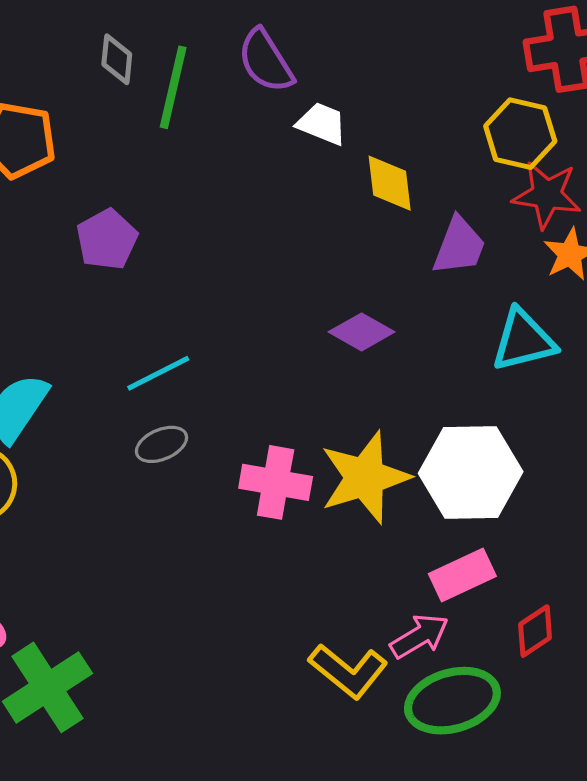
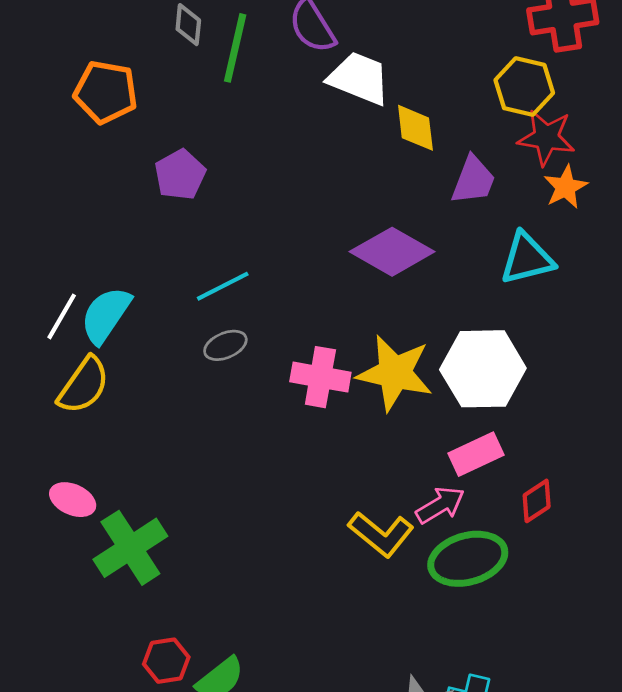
white trapezoid: (322, 124) -> (359, 78), size x1.5
purple diamond: (362, 332) -> (392, 252), size x1.5
yellow star: (365, 477) -> (395, 373), turned 30

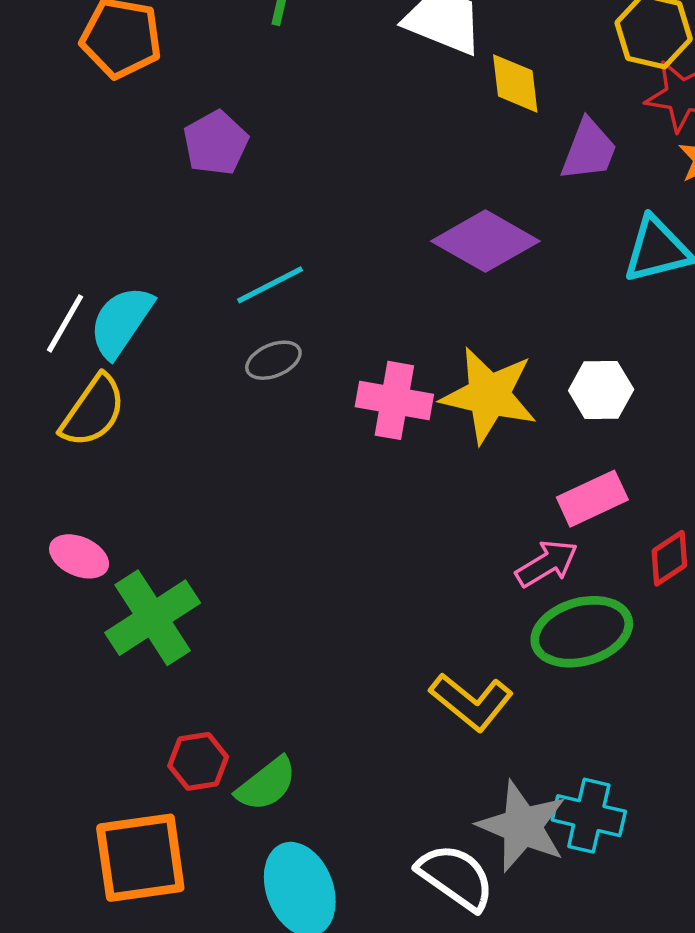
white hexagon: (483, 369) -> (601, 390), size x0.6
yellow L-shape: (381, 534) -> (471, 702), moved

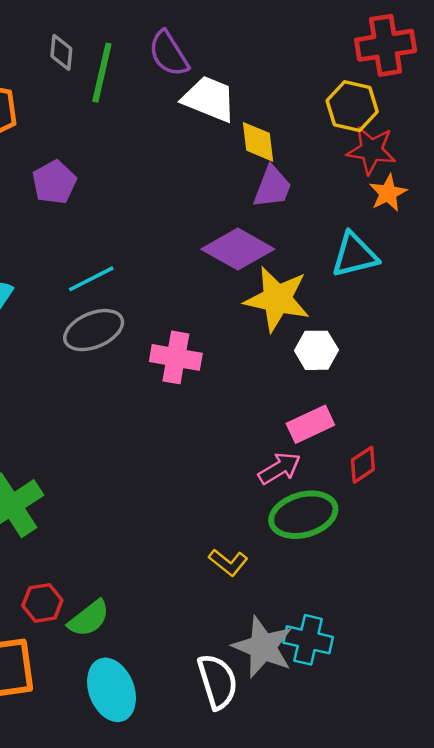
purple trapezoid: (589, 150) -> (272, 187), moved
gray ellipse: (273, 360) -> (94, 330), size x1.6
yellow star: (489, 395) -> (277, 299), moved
yellow L-shape: (471, 702) -> (228, 562), size x0.7
white semicircle: (456, 877) -> (218, 682), turned 38

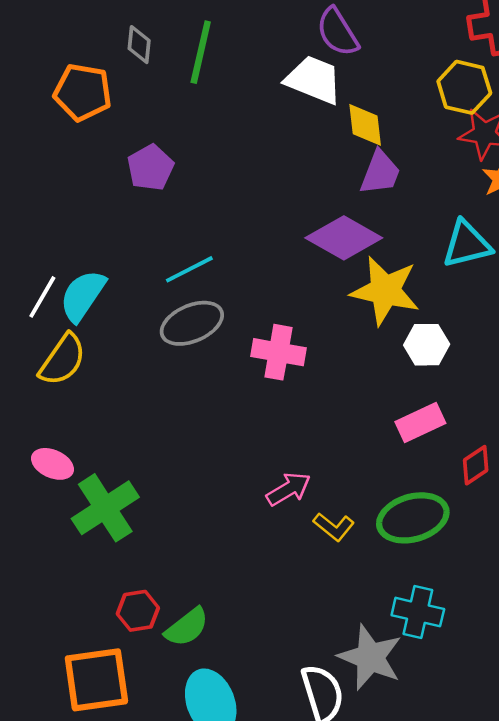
gray diamond: (61, 52) -> (139, 45), moved
purple semicircle: (169, 54) -> (337, 32), moved
pink arrow: (279, 468) -> (289, 489), moved
yellow L-shape: (228, 562) -> (334, 527), moved
cyan cross: (308, 640) -> (418, 612), moved

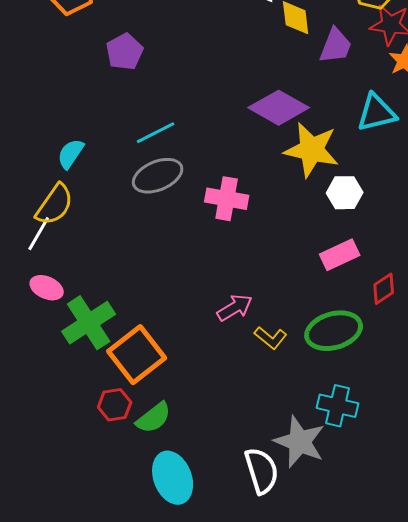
purple trapezoid: (380, 173) -> (336, 46), moved
cyan semicircle: (83, 296) -> (71, 154), size x0.7
white line: (42, 297) -> (39, 234), moved
orange square: (96, 680) -> (137, 355), moved, turned -30

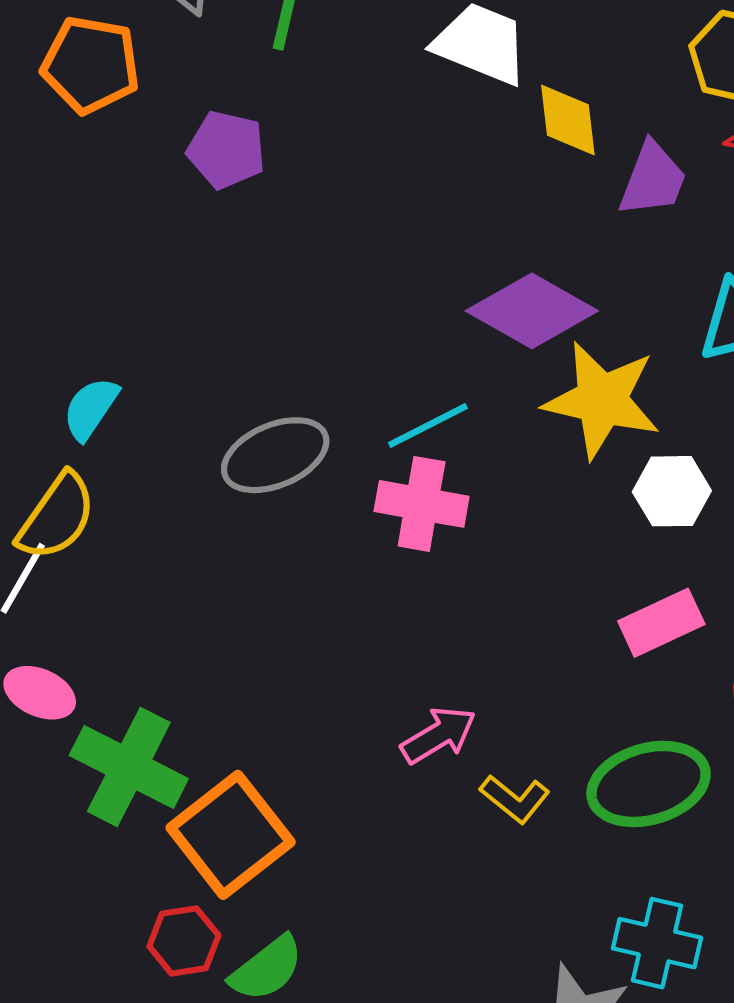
purple pentagon: (125, 52) -> (226, 150), moved, turned -30
cyan line: (156, 133) -> (428, 425), moved
green cross: (89, 323) -> (129, 767), turned -30

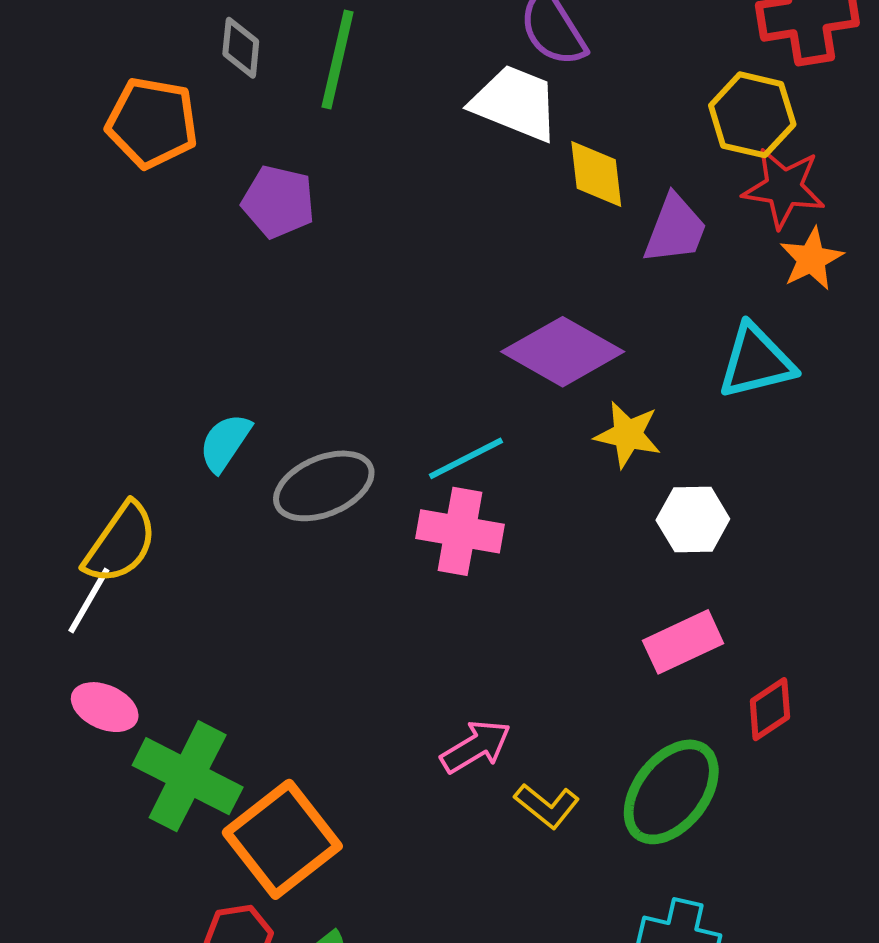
yellow star: (602, 400) -> (628, 435), size x0.6
cyan semicircle: (91, 408) -> (225, 443), moved
green ellipse: (649, 784) -> (671, 792), turned -36

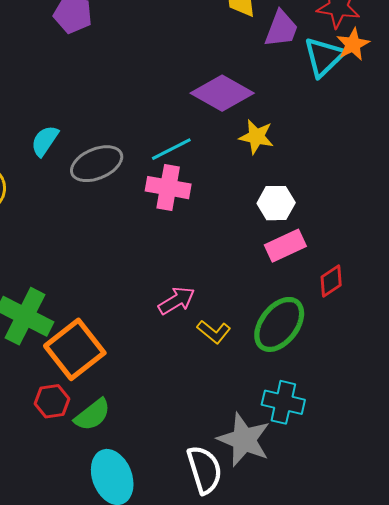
cyan triangle: (756, 362) -> (324, 57), moved, turned -30
white hexagon: (693, 520) -> (276, 203), moved

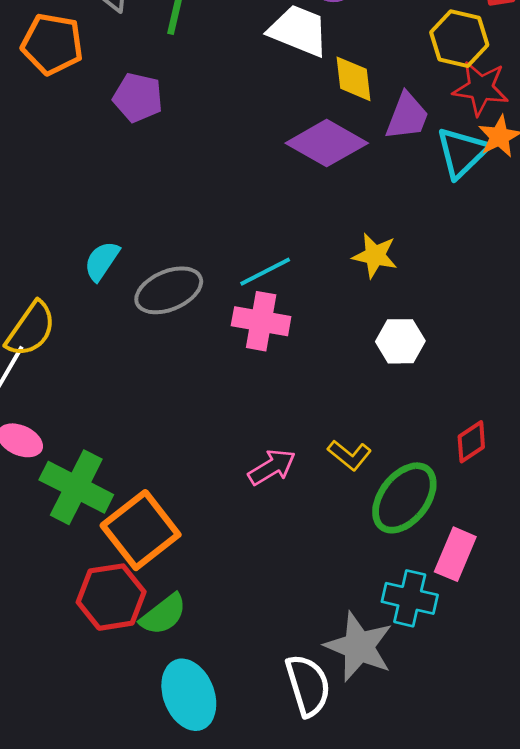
purple diamond: (222, 93) -> (327, 143), moved
pink rectangle: (285, 246) -> (455, 554), moved, turned -42
yellow L-shape: (214, 332) -> (349, 455), moved
red hexagon: (52, 401) -> (111, 597), size x1.5

